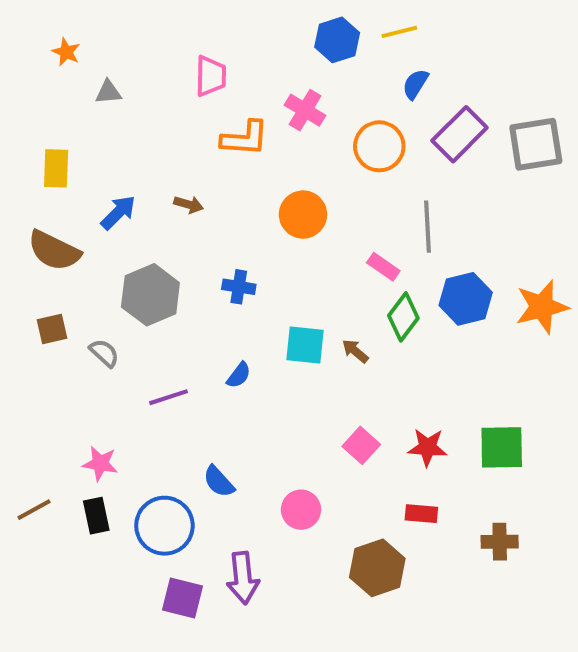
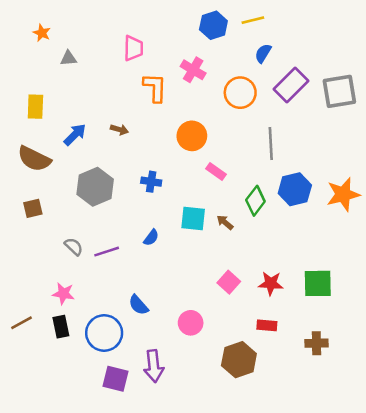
orange L-shape: (245, 138) -> (155, 88), turned -92
pink rectangle: (383, 267) -> (216, 171), moved
gray semicircle: (104, 353) -> (74, 247), moved

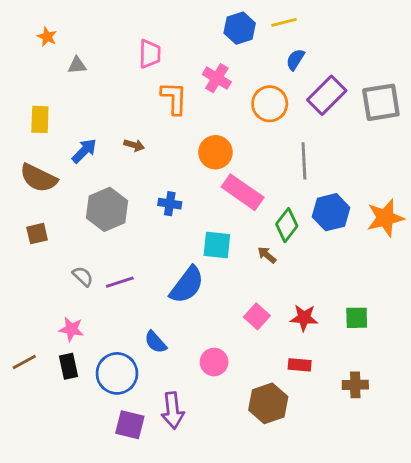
pink rectangle: (216, 171) -> (243, 192), size x1.8
brown arrow: (225, 222) -> (267, 255), moved
blue semicircle: (151, 238) -> (187, 285), moved, size x2.0
green square: (318, 283) -> (357, 318), size x0.7

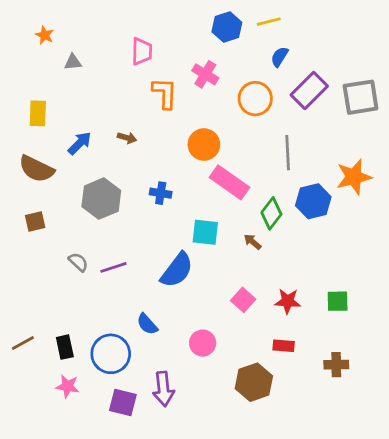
orange star: (385, 218) -> (354, 177), moved
pink star: (71, 329) -> (68, 386), moved

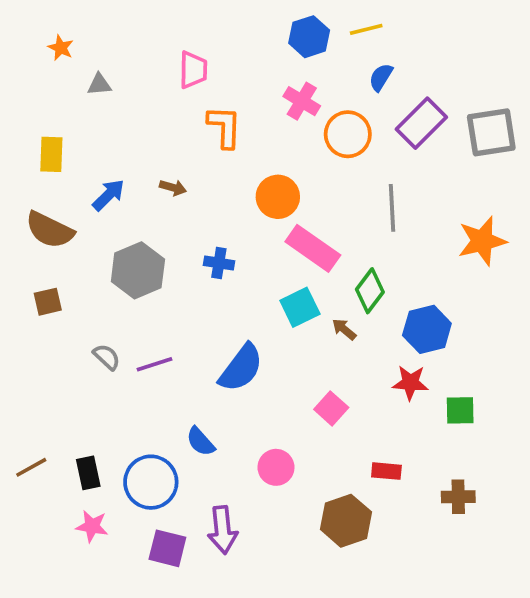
pink cross: (205, 74) -> (302, 101), moved
blue hexagon: (313, 201) -> (427, 329), moved
cyan square: (205, 232) -> (300, 307), moved, turned -32
red star: (288, 301) -> (410, 383), moved

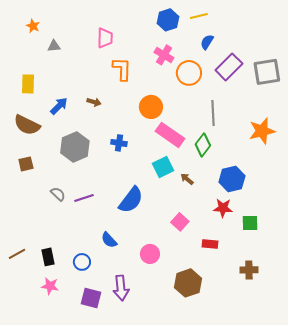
green diamond: (370, 291) -> (203, 145), moved
red rectangle: (386, 471) -> (210, 244), moved
blue circle: (151, 482) -> (82, 262), size x0.6

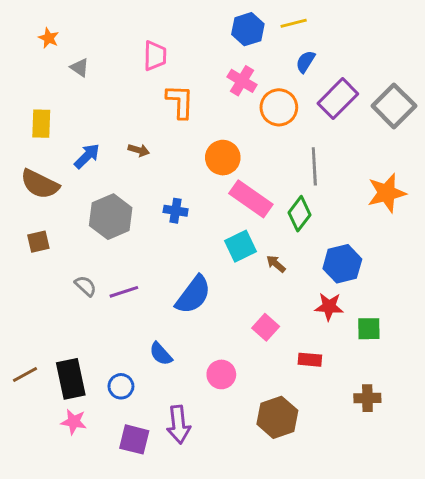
gray triangle: (54, 46) -> (80, 68), turned 40
gray square: (267, 72) -> (394, 106), turned -36
black rectangle: (48, 257) -> (71, 379), size x1.5

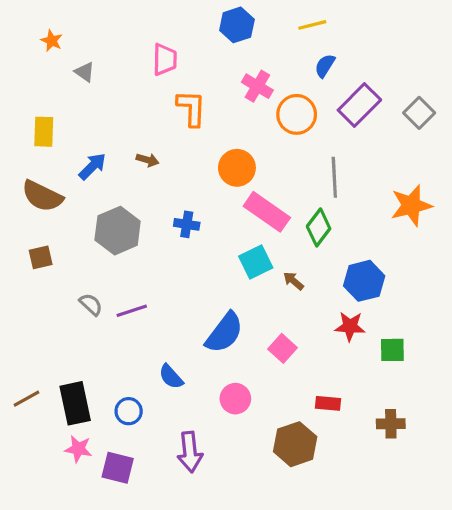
blue hexagon: (248, 29) -> (237, 25), moved
gray square: (394, 106) -> (419, 113), size x0.7
blue semicircle: (193, 295) -> (224, 333), moved
red rectangle: (310, 360) -> (328, 403), moved
purple square: (134, 439) -> (118, 468), moved

